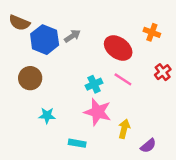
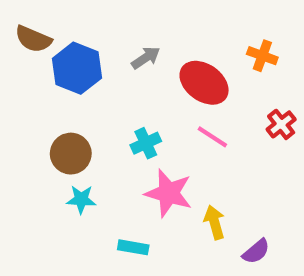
gray arrow: (72, 36) -> (146, 58), moved
brown circle: (30, 78) -> (71, 154), moved
cyan cross: (94, 84) -> (146, 143), moved
yellow arrow: (124, 129) -> (214, 222), turned -30

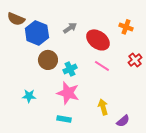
brown circle: (71, 154) -> (48, 60), moved
pink star: (169, 193) -> (68, 93), moved
cyan star: (81, 199) -> (29, 96), moved

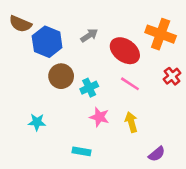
orange cross: (126, 27) -> (161, 34), size x1.6
pink star: (68, 93) -> (99, 117), moved, size x0.7
yellow arrow: (103, 107) -> (131, 122), moved

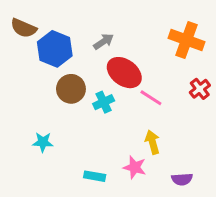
red ellipse: (125, 51) -> (124, 73), moved
pink star: (99, 117) -> (135, 167), moved
purple semicircle: (157, 154) -> (182, 179), turned 36

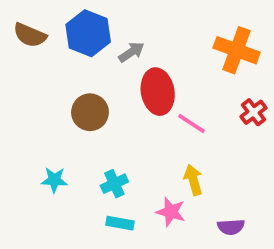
blue hexagon: (55, 49) -> (88, 33), moved
red ellipse: (124, 73) -> (158, 92), turned 44
cyan cross: (104, 102) -> (114, 184), moved

